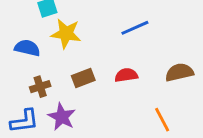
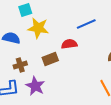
red semicircle: (126, 75) -> (69, 44), moved

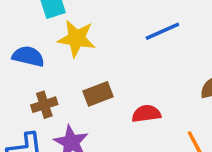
red semicircle: (69, 44) -> (146, 114), moved

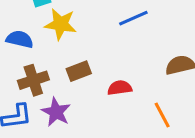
brown cross: (44, 105) -> (33, 80), size x1.4

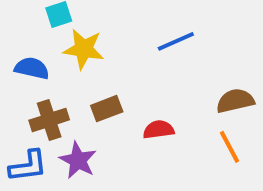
orange line: (162, 115) -> (229, 147), moved

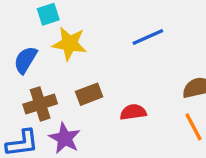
blue semicircle: (32, 68) -> (25, 60), turned -72

